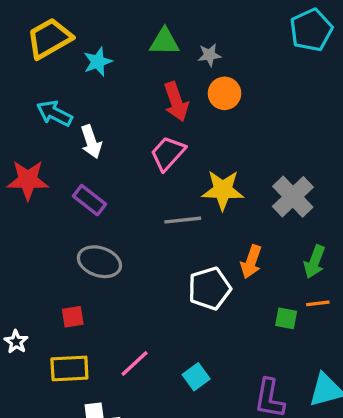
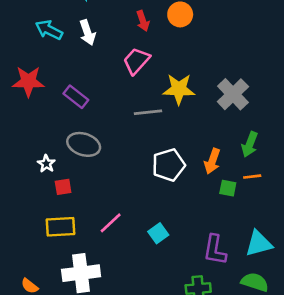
red arrow: (176, 102) -> (143, 21), size x0.7
white arrow: (91, 142) -> (88, 32), moved
orange arrow: (251, 262) -> (212, 161), moved
white star: (16, 342) -> (46, 164), moved

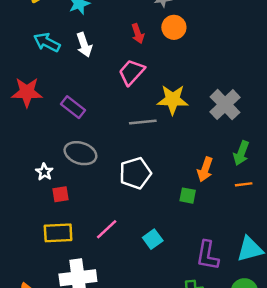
white pentagon: (169, 165) -> (135, 173), moved
green square: (228, 188) -> (188, 196), moved

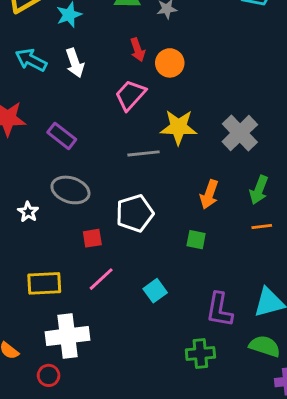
orange circle: (174, 27) -> (170, 63), moved
orange arrow: (205, 169) -> (209, 194), moved
red square: (61, 194) -> (92, 238), moved

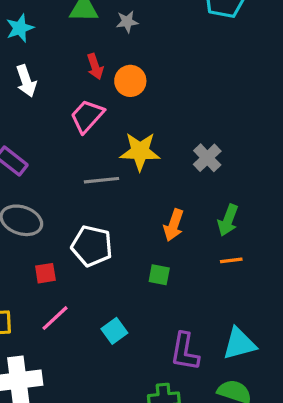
gray cross: (240, 133) -> (207, 158), size x0.7
white pentagon: (135, 213) -> (92, 246), turned 30

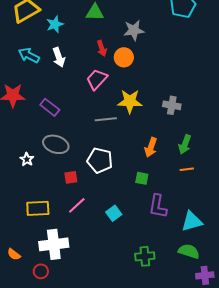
gray star: (127, 22) -> (134, 30), moved, size x1.5
gray cross: (207, 158) -> (172, 105), turned -36
purple L-shape: (185, 352) -> (158, 206), moved

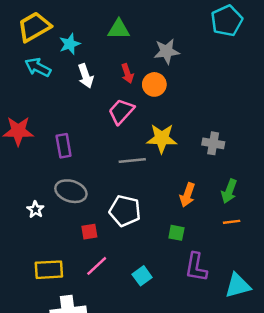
cyan arrow: (29, 55) -> (38, 67), moved
white arrow: (59, 57) -> (86, 76), moved
purple rectangle: (50, 107) -> (64, 146), turned 42

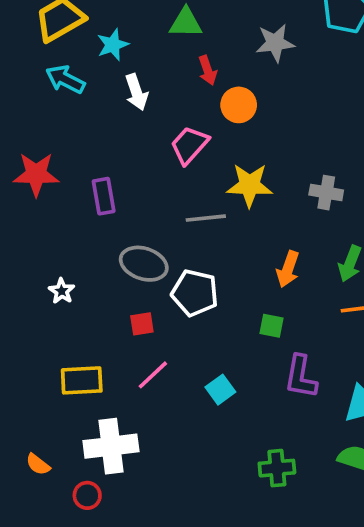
gray star: (167, 51) -> (275, 43), moved
red arrow: (127, 73) -> (208, 70), moved
gray ellipse: (71, 191) -> (144, 264), moved

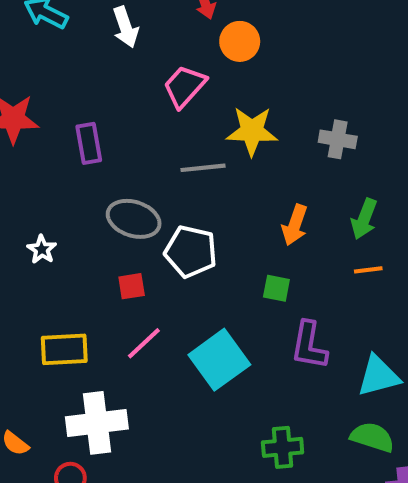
cyan square: (220, 390) -> (219, 360), size x1.8

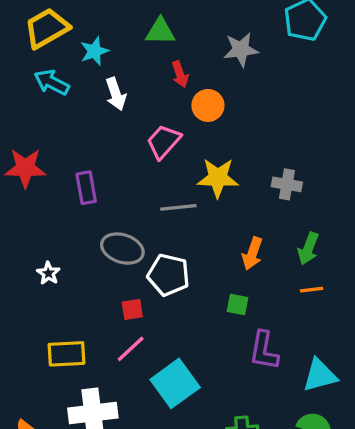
red square: (132, 286) -> (132, 309), moved
cyan square: (219, 360) -> (175, 383), moved

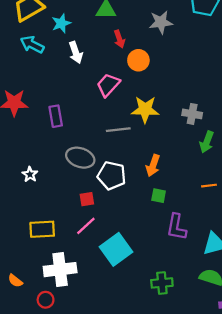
green arrow: (308, 249) -> (207, 142), moved
orange arrow: (252, 253) -> (153, 165), moved

